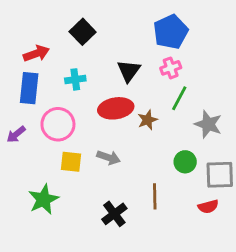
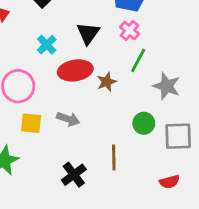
pink cross: (171, 68) -> (130, 30), turned -30
cyan cross: (75, 79) -> (47, 45), moved, turned -36
red semicircle: (208, 207) -> (169, 182), moved

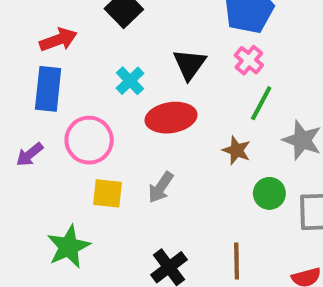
brown star: (107, 82) -> (237, 150), moved, turned -30
gray arrow: (68, 119) -> (161, 187), turned 105
brown line: (114, 158) -> (237, 261), moved

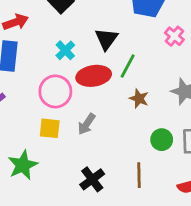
pink cross: (249, 60) -> (174, 36), moved
green line: (261, 103) -> (128, 66), moved
pink circle: (89, 140) -> (55, 91), moved
green circle: (269, 193) -> (162, 140), moved

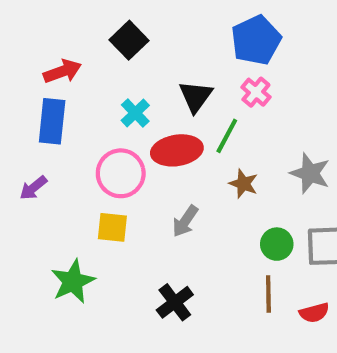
pink cross: (174, 36) -> (256, 92), moved
gray arrow: (87, 124) -> (185, 221), moved
brown line: (139, 175) -> (268, 294), moved

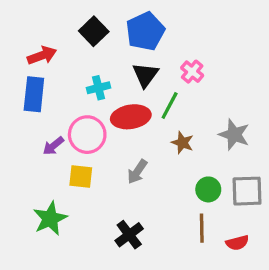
blue pentagon: (256, 40) -> (145, 31), moved
cyan cross: (135, 113) -> (99, 88), turned 30
purple arrow: (33, 188) -> (53, 146), moved

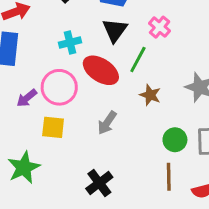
red ellipse: (131, 117) -> (101, 70), turned 42

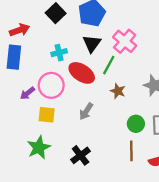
pink cross: (160, 27) -> (125, 41), size x1.5
green star: (24, 168) -> (39, 147), moved

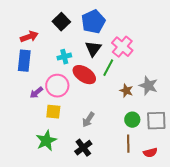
brown star: (118, 91) -> (126, 91), moved
gray arrow: (86, 111) -> (88, 120), moved

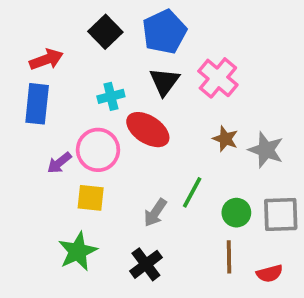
green line: (108, 68) -> (192, 192), moved
brown star: (126, 91) -> (225, 139), moved

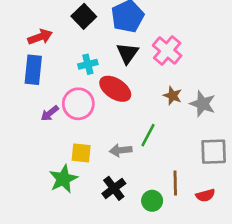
yellow square: (91, 198) -> (81, 153), moved
gray arrow: (155, 213) -> (121, 150), turned 50
green circle: (236, 213) -> (152, 201), moved

